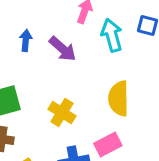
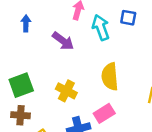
blue arrow: (26, 41) -> (26, 23), moved

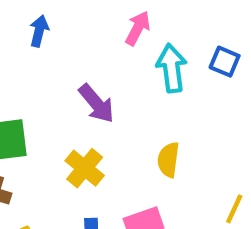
purple arrow: (63, 41) -> (96, 104), moved
yellow semicircle: (110, 77) -> (168, 160), size x0.7

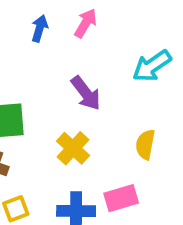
pink arrow: (138, 28) -> (86, 23), moved
cyan arrow: (172, 68) -> (152, 66), turned -120

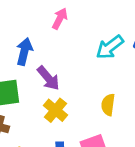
blue arrow: (40, 28) -> (24, 52), moved, size x1.4
purple arrow: (86, 93) -> (48, 78), moved

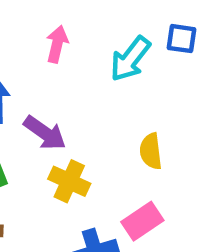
pink arrow: (60, 19) -> (57, 44), moved

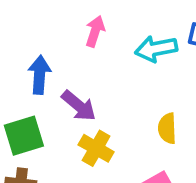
cyan arrow: (130, 59) -> (156, 49), turned 36

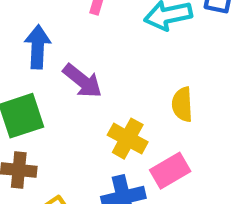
yellow cross: (96, 148) -> (128, 139), moved

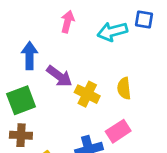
yellow cross: (128, 139) -> (87, 94), moved

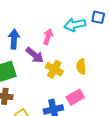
pink arrow: (67, 22) -> (48, 37), moved

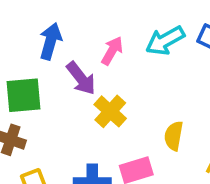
cyan arrow: (75, 25) -> (165, 41), turned -30
yellow semicircle: (81, 66) -> (174, 136), moved

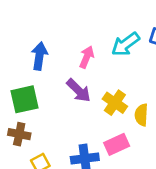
purple arrow: (81, 78) -> (79, 90), moved
yellow cross: (110, 111) -> (115, 103), moved

